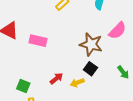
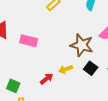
black square: (90, 69) -> (91, 68), moved
yellow arrow: (77, 83) -> (66, 69), moved

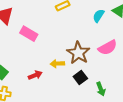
yellow arrow: (66, 69) -> (57, 64), moved

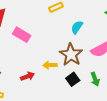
cyan semicircle: (99, 16) -> (77, 27), moved
green arrow: (101, 89) -> (95, 79), moved

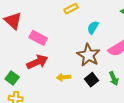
yellow arrow: (50, 65) -> (64, 77), moved
red arrow: (28, 76) -> (37, 62), moved, size x1.5

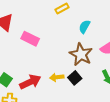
red arrow: (37, 62) -> (30, 82), moved
black square: (91, 80) -> (75, 78), moved

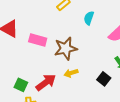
brown star: (81, 54) -> (66, 48), moved, turned -30
black square: (75, 78) -> (104, 79), moved

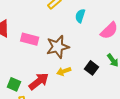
black square: (104, 79) -> (92, 68), moved

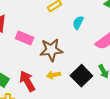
black square: (92, 68) -> (81, 76), size x1.5
red arrow: (39, 81) -> (27, 81), turned -90

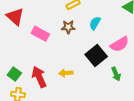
brown star: (51, 50) -> (68, 27), moved, size x0.6
black square: (81, 76) -> (96, 55), moved

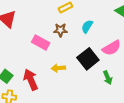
pink rectangle: (40, 34) -> (41, 43), moved
yellow arrow: (66, 73) -> (58, 68), moved

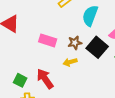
cyan semicircle: (87, 26) -> (90, 16), size x1.5
brown star: (60, 30) -> (75, 43), moved

